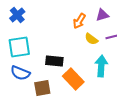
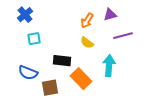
yellow semicircle: (91, 39) -> (87, 43), moved
cyan square: (19, 47) -> (34, 39), moved, size x0.6

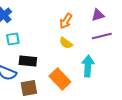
purple triangle: (110, 15) -> (98, 15), moved
black rectangle: (62, 61) -> (28, 61), moved

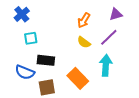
purple line: (102, 36) -> (109, 37), moved, turned -30

